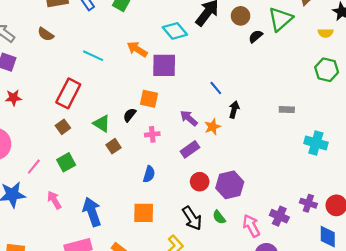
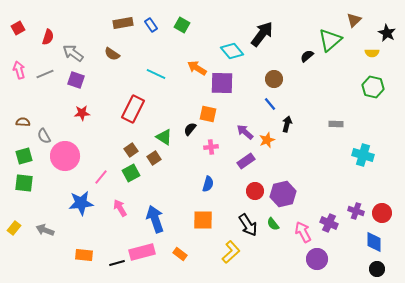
brown circle: (241, 16) -> (274, 79), moved
brown square: (63, 127) -> (131, 150), moved
brown square: (113, 146) -> (154, 158), moved

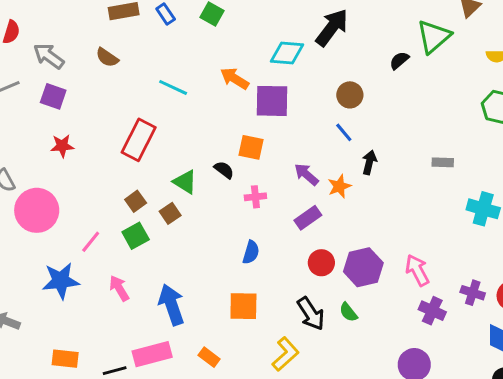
cyan diamond: (232, 51) -> (287, 53), turned -45
black semicircle: (190, 129) -> (224, 170), turned 88
pink arrow: (303, 232) -> (417, 270), moved

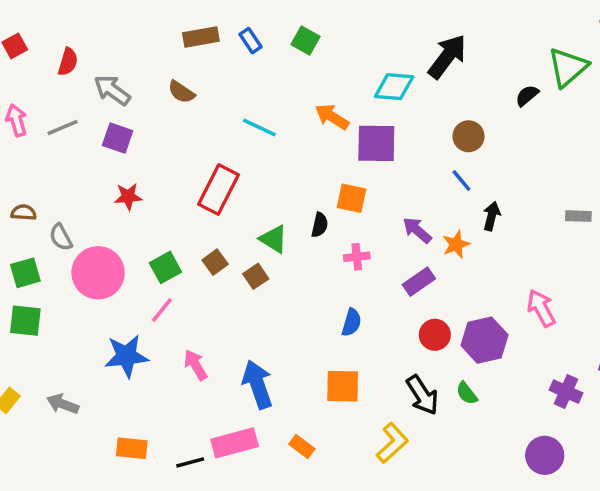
black semicircle: (224, 170) -> (320, 225), turned 66
green square: (136, 236) -> (165, 267), moved
pink arrow: (417, 270) -> (541, 308), moved

